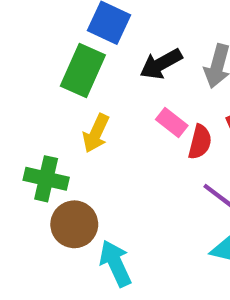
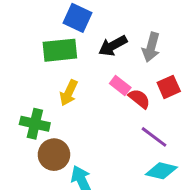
green rectangle: (83, 70) -> (60, 50), turned 60
red semicircle: (200, 142) -> (139, 99), turned -65

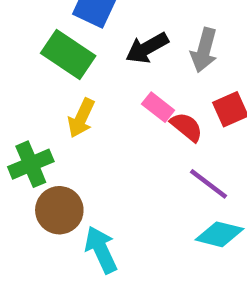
green rectangle: (60, 50) -> (68, 54), turned 40
green cross: (35, 124) -> (31, 164), turned -36

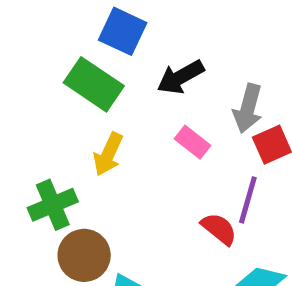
gray arrow: (204, 50) -> (248, 108), moved
red semicircle: (187, 127) -> (219, 229), moved
purple line: (208, 184) -> (248, 200), moved, turned 69

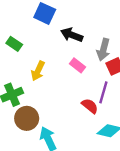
black arrow: (180, 77) -> (72, 35), turned 50
green rectangle: (94, 84) -> (14, 44), moved, size x0.6

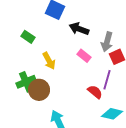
yellow arrow: (38, 71) -> (49, 61), turned -54
brown circle: (27, 118) -> (39, 90), moved

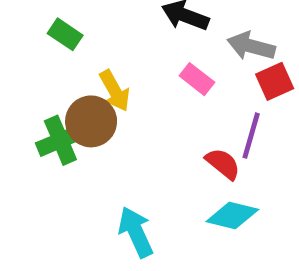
gray arrow: (107, 42) -> (251, 46), turned 90
brown circle: (39, 90) -> (91, 121), moved
cyan diamond: (112, 114) -> (232, 216), moved

